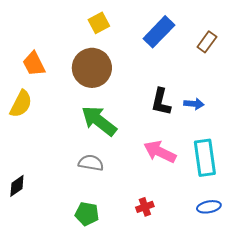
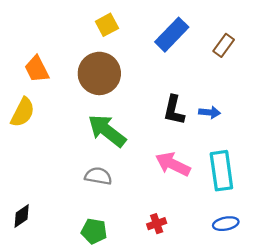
black diamond: (17, 186) -> (22, 216), moved

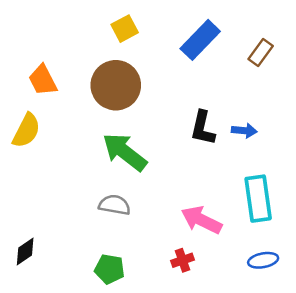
pink arrow: (173, 164) -> (201, 220), moved

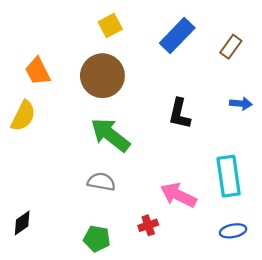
blue arrow: (244, 131) -> (241, 104), moved
red cross: (183, 260) -> (148, 225), moved

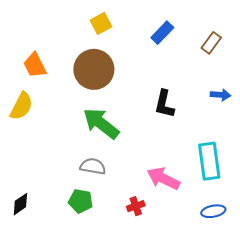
blue rectangle: (177, 36) -> (162, 33), size x0.7
green pentagon: (97, 239) -> (81, 201), moved

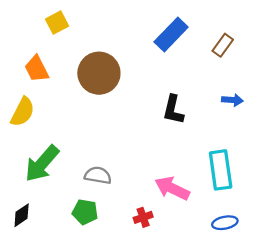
yellow square: (101, 23) -> (57, 23), moved
blue rectangle: (162, 33) -> (171, 34), size x1.4
green arrow: (101, 123) -> (42, 164), moved, turned -87

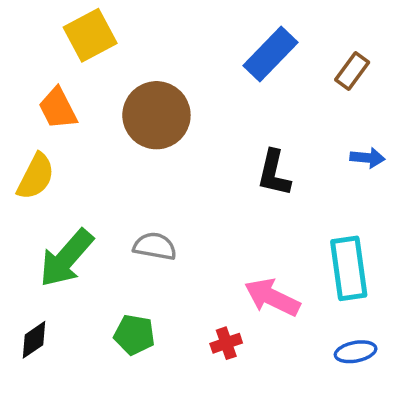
yellow square: (57, 23) -> (90, 35), size x1.4
gray semicircle: (98, 175) -> (155, 246), moved

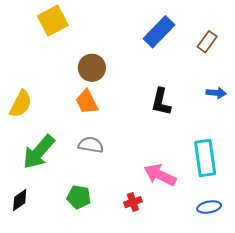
orange trapezoid: (58, 108) -> (87, 102), moved
brown circle: (156, 115) -> (92, 68), size x0.7

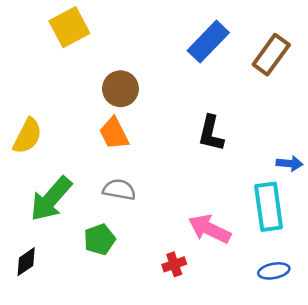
brown rectangle: (207, 42) -> (271, 55), size x1.4
blue arrow: (216, 93) -> (290, 163), moved
green pentagon: (79, 197) -> (100, 239), moved, turned -30

